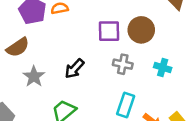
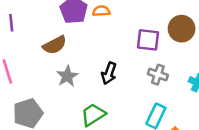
brown circle: (141, 30) -> (182, 29), moved
black arrow: (74, 69) -> (109, 73), turned -30

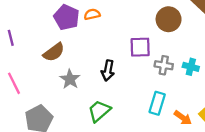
purple square: (148, 40) -> (140, 47), moved
gray cross: (158, 75) -> (164, 65), moved

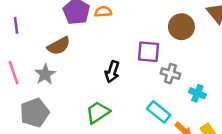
cyan cross: (191, 67) -> (197, 93), moved
gray star: (70, 79) -> (45, 74), moved
cyan rectangle: (157, 103) -> (159, 112), turned -75

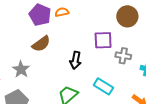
brown semicircle: (59, 46) -> (41, 44), moved
cyan rectangle: (159, 112) -> (103, 86), moved

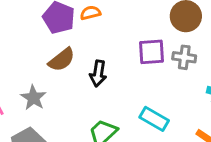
gray cross: (123, 56) -> (184, 57), moved
black arrow: (75, 60) -> (98, 73), moved

